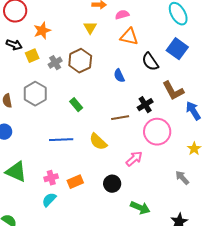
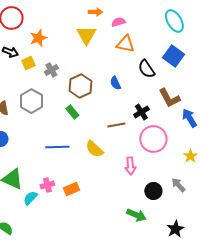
yellow triangle: (90, 28) -> (86, 35), size x1.5
brown hexagon: (80, 61) -> (80, 86), moved
pink arrow: (134, 159) -> (130, 166), turned 126
black circle: (112, 184) -> (153, 191), moved
cyan semicircle: (49, 200) -> (30, 198), moved

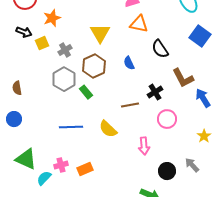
yellow triangle: (86, 35) -> (100, 33), moved
blue square: (173, 56) -> (200, 36), moved
gray hexagon: (31, 101) -> (64, 79), moved
pink circle: (153, 139) -> (167, 119), size x0.7

